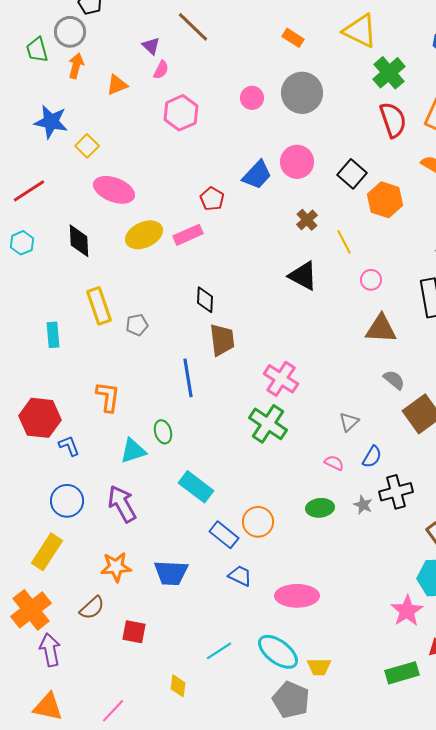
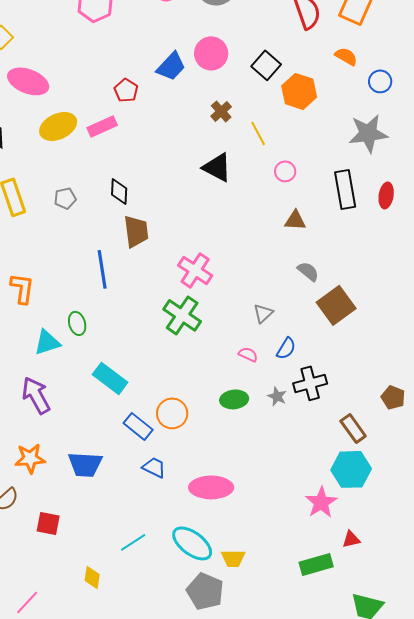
gray pentagon: (137, 325) -> (65, 198), moved
brown triangle: (381, 329) -> (295, 220), size x0.7

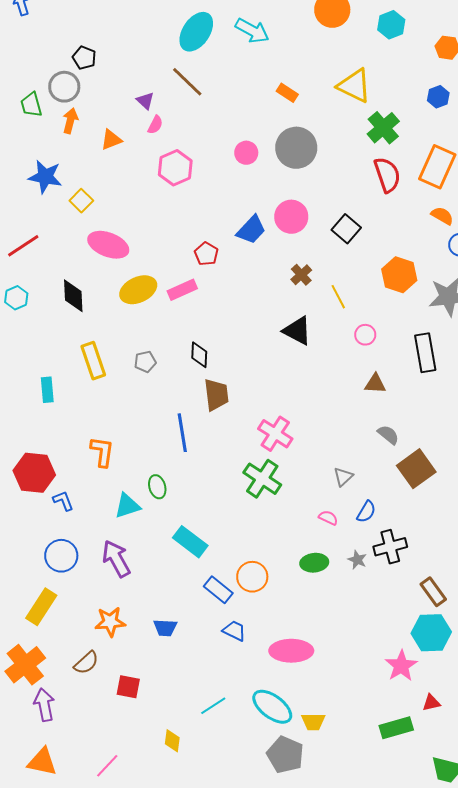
orange semicircle: (346, 56) -> (442, 216), moved
orange hexagon: (299, 91) -> (399, 275), moved
blue trapezoid: (85, 464) -> (165, 628), size x0.7

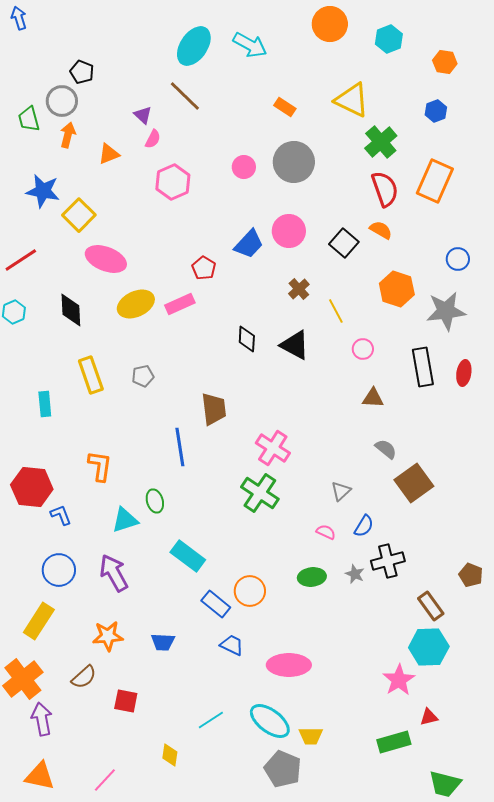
yellow square: (81, 201) -> (79, 215), size x1.4
orange semicircle: (442, 216) -> (381, 230), moved
black diamond: (199, 355) -> (247, 339), moved

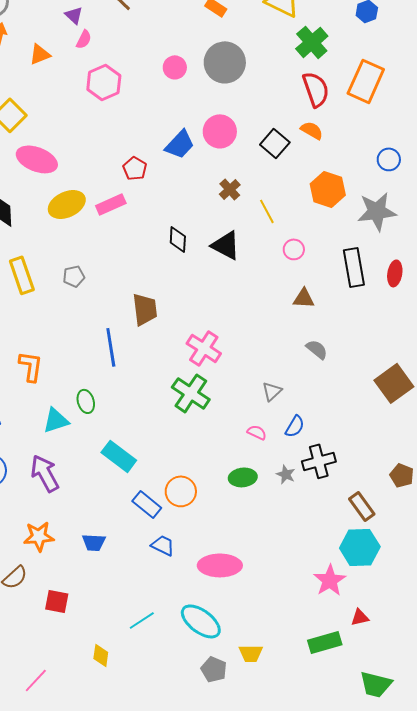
brown square: (414, 483) -> (394, 383), moved
yellow trapezoid: (311, 736) -> (251, 653), moved
gray pentagon: (283, 769) -> (214, 669), size x0.7

